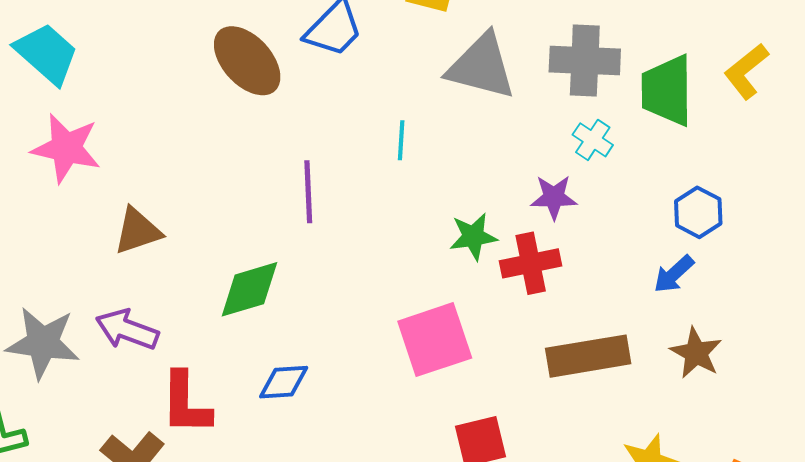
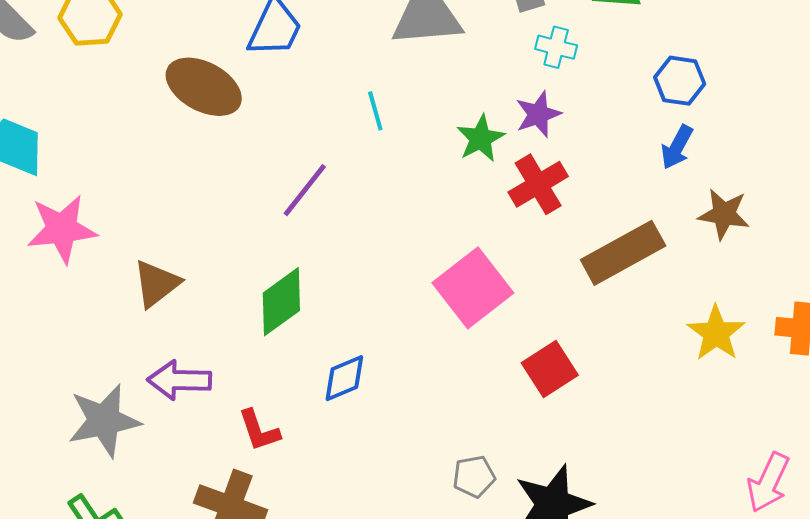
purple line: (308, 192) -> (305, 190), turned 60
green star: (473, 236) -> (481, 138), moved
red L-shape: (186, 403) -> (259, 430), size x0.7

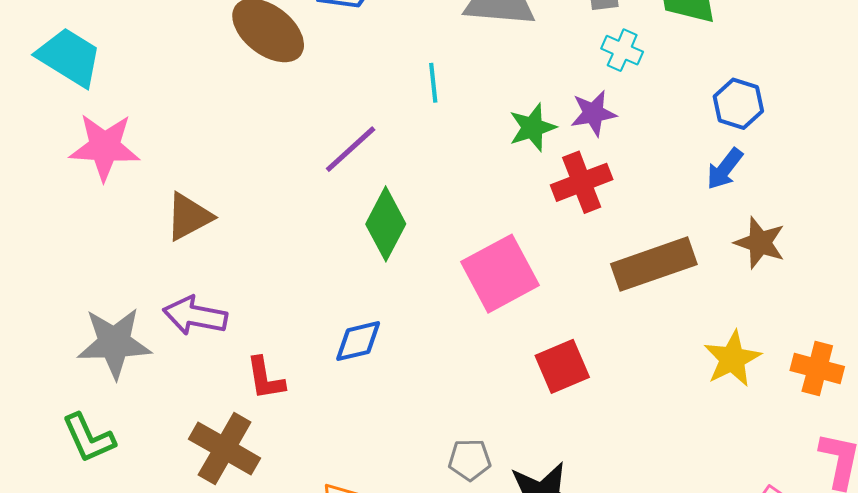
green diamond: (281, 302) -> (386, 224), moved, turned -36

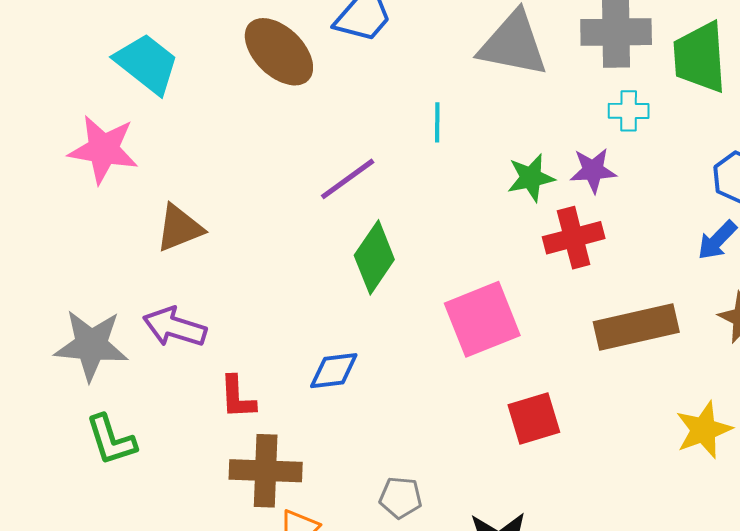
cyan cross: (622, 50) -> (629, 111), turned -30
cyan trapezoid: (69, 57) -> (147, 64), moved
green L-shape: (89, 438) -> (111, 440), moved
brown cross: (225, 449) -> (266, 471), moved, turned -34
gray pentagon: (470, 460) -> (401, 498), moved

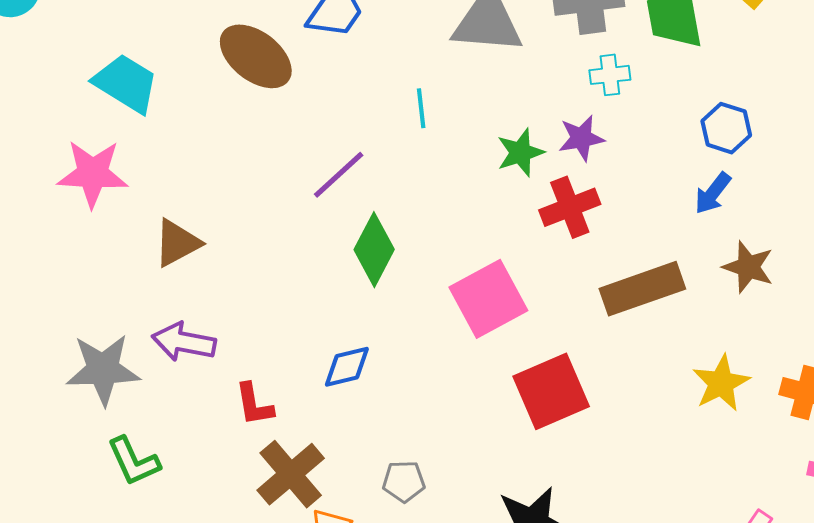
red square: (534, 418) -> (551, 391), size x1.4
brown cross: (266, 471) -> (291, 474), turned -36
gray pentagon: (401, 498) -> (404, 481), moved

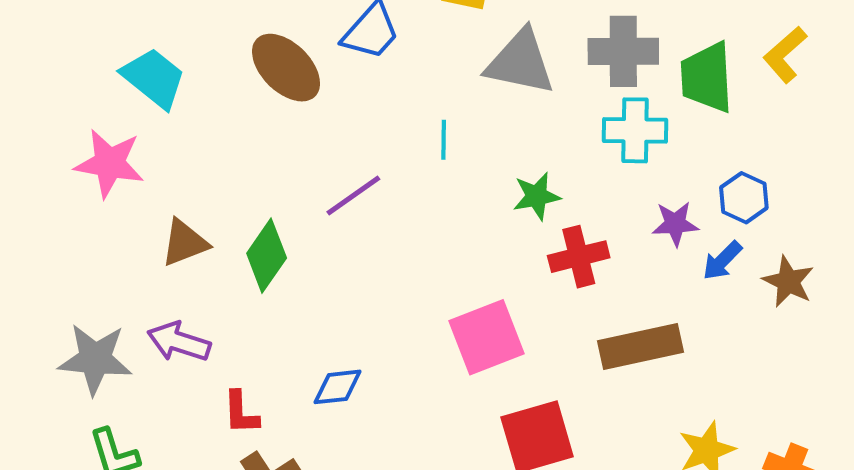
cyan cross: (610, 75) -> (635, 130), size x1.6
purple star: (581, 138) -> (675, 224), moved
green diamond: (374, 250) -> (267, 256), moved
brown star: (748, 267) -> (788, 282), moved

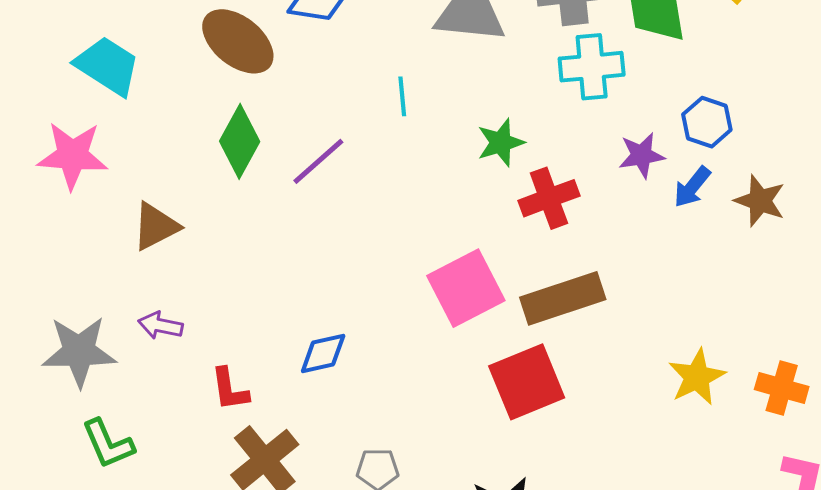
green diamond: (267, 256) -> (240, 141), moved
purple arrow: (179, 342) -> (160, 325), size x0.7
brown rectangle: (640, 347) -> (563, 298), moved

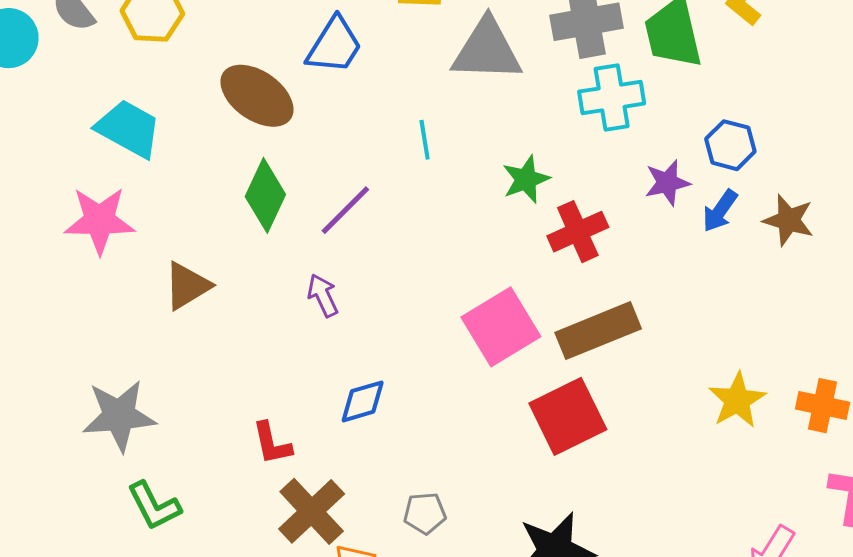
purple arrow: (160, 325) -> (323, 295), moved, turned 57

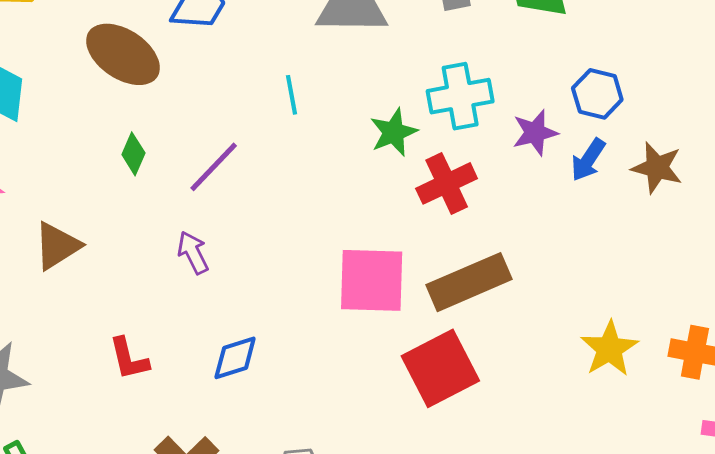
cyan cross: (612, 98) -> (460, 96), moved
green diamond: (265, 195) -> (133, 154), size x0.6
pink square: (501, 327) -> (372, 280), turned 34
red L-shape: (272, 443) -> (129, 359), moved

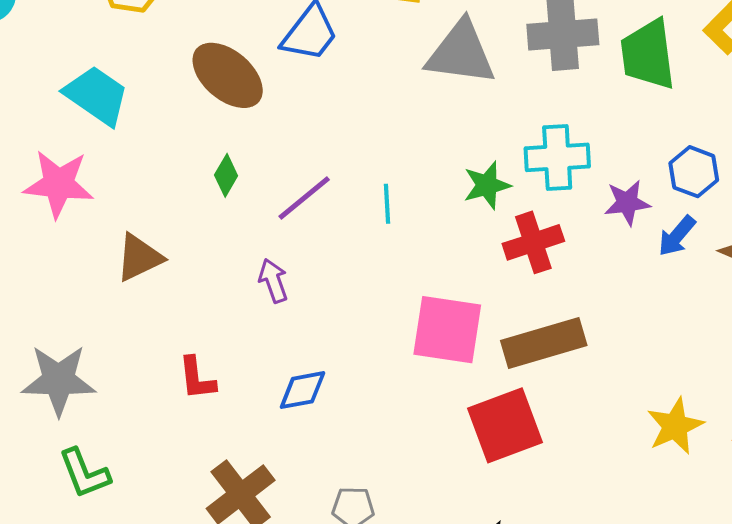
cyan line: (291, 95) -> (387, 204), moved

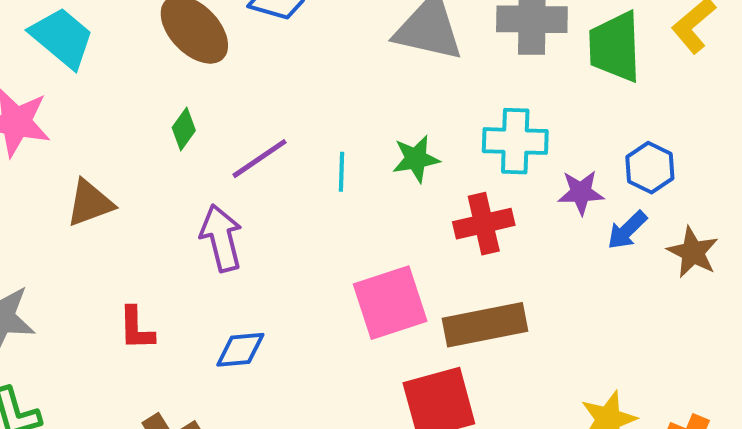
green star: (487, 185) -> (416, 159), moved
purple arrow: (273, 281) -> (221, 238), size x1.5
pink square: (447, 330) -> (390, 303), turned -32

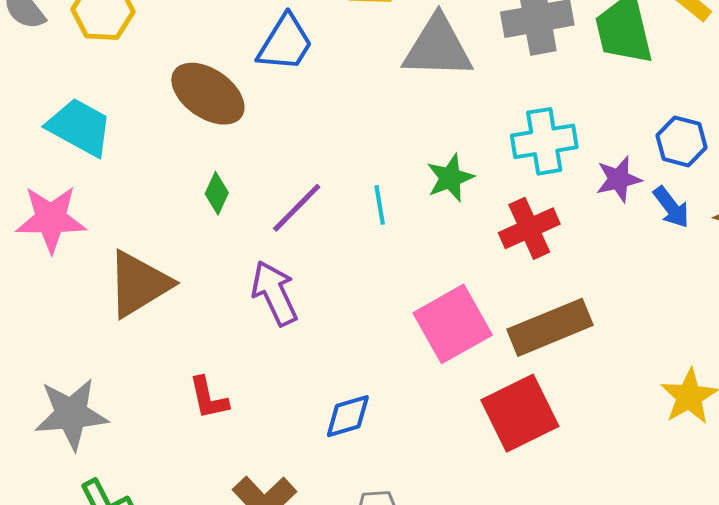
brown triangle: (90, 203) -> (139, 284), size x1.4
blue arrow: (627, 230) -> (671, 207), turned -72
blue diamond: (240, 350) -> (348, 416), moved

